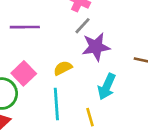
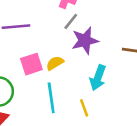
pink square: (24, 73) -> (31, 64), moved, turned 30

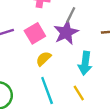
gray line: (71, 21) -> (71, 15), moved
pink square: (31, 64) -> (35, 33), moved

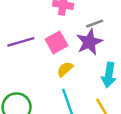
gray line: (71, 15) -> (95, 24), turned 42

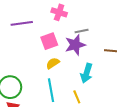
purple line: (21, 42) -> (22, 23), moved

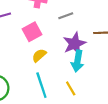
purple star: (75, 45) -> (74, 44), moved

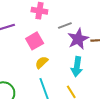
purple star: (74, 44) -> (78, 39), moved

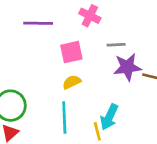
cyan arrow: (77, 67) -> (109, 117), moved

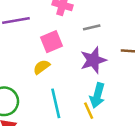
purple star: (127, 67) -> (93, 60), moved
yellow semicircle: (72, 82) -> (42, 67), moved

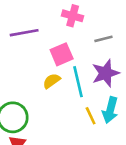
cyan line: (56, 103) -> (78, 82), moved
yellow line: (89, 111) -> (91, 116), moved

